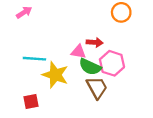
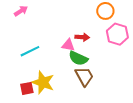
cyan line: (34, 59) -> (30, 51), turned -30
pink hexagon: (112, 63) -> (117, 34), moved
yellow star: (55, 75) -> (43, 82), moved

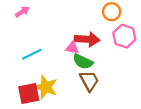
red arrow: (82, 37) -> (87, 39), size x1.6
red square: (27, 88) -> (29, 94), size x1.5

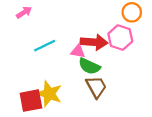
orange circle: (112, 12) -> (132, 12), moved
pink hexagon: (124, 36) -> (120, 38), moved
cyan line: (32, 54) -> (45, 46), moved

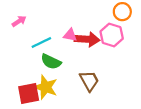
pink arrow: (24, 12) -> (19, 21), moved
pink triangle: (78, 51) -> (70, 35), moved
green semicircle: (89, 66) -> (51, 62), moved

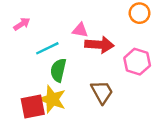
pink triangle: (70, 35) -> (80, 30), moved
pink hexagon: (112, 35) -> (137, 62), moved
green semicircle: (51, 62) -> (58, 70), turned 78

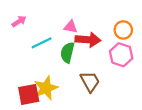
orange circle: (140, 13) -> (123, 30), moved
green semicircle: (58, 70) -> (67, 53), moved
yellow star: (52, 99) -> (46, 88), turned 30

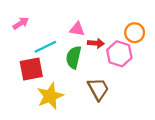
red arrow: (88, 40) -> (96, 43), size x0.6
pink hexagon: (121, 55) -> (119, 54), moved
red square: (29, 94) -> (31, 69), moved

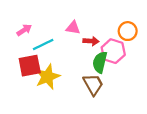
pink arrow: (21, 23) -> (24, 30), moved
green semicircle: (74, 57) -> (100, 62), moved
yellow star: (50, 96) -> (48, 77), moved

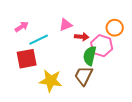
pink triangle: (73, 28) -> (66, 25), turned -32
yellow star: (48, 77) -> (51, 81), moved, turned 30
brown trapezoid: (93, 84) -> (84, 76), turned -125

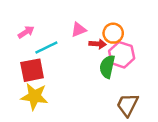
orange circle: (115, 28) -> (113, 33), moved
brown trapezoid: (84, 76) -> (128, 105), moved
yellow star: (51, 81) -> (34, 96), moved

